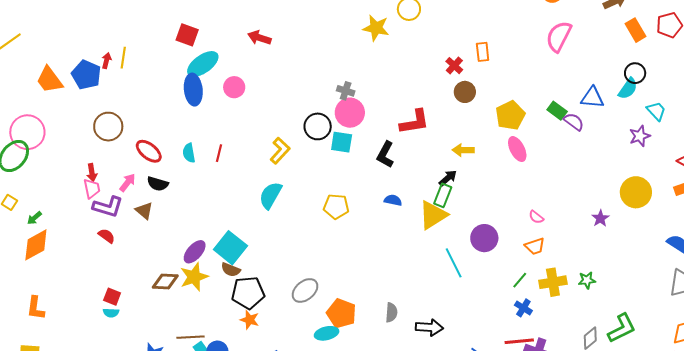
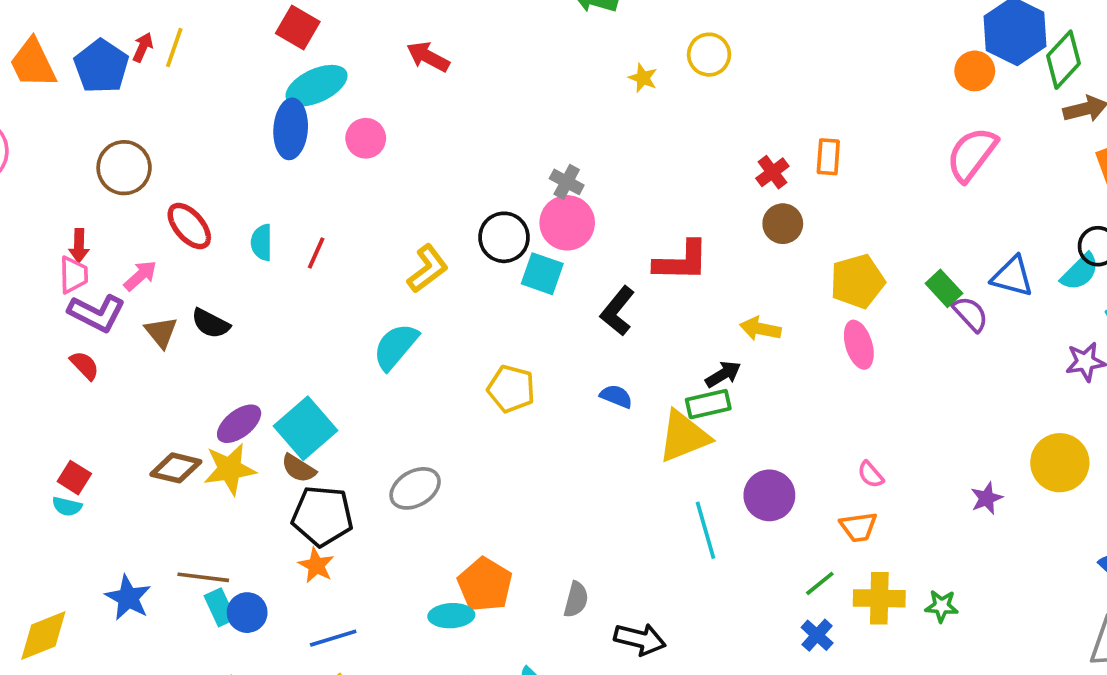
yellow star: (376, 28) -> (643, 78), size x0.6
black semicircle: (158, 184) -> (211, 323), moved
green rectangle: (443, 195) -> (708, 404), turned 45
gray ellipse: (305, 290) -> (415, 488), moved

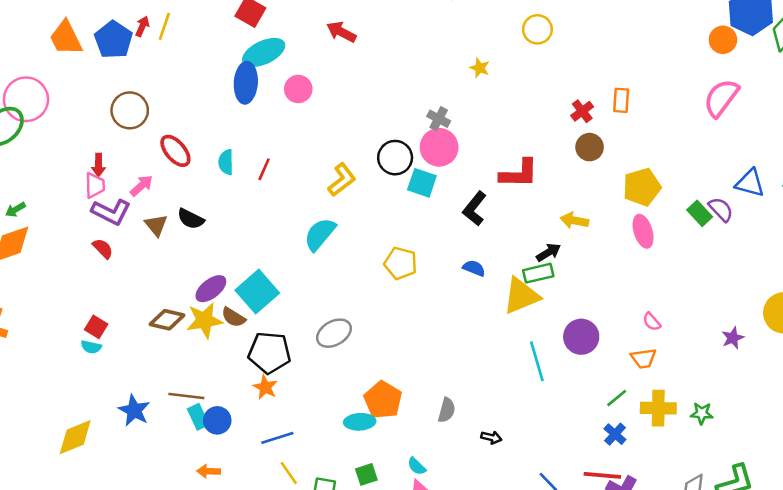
yellow star: (643, 78) -> (480, 68), moved
green rectangle: (944, 288) -> (700, 213), moved
brown semicircle: (299, 468) -> (233, 317), moved
black arrow: (640, 639) -> (491, 438), size x0.6

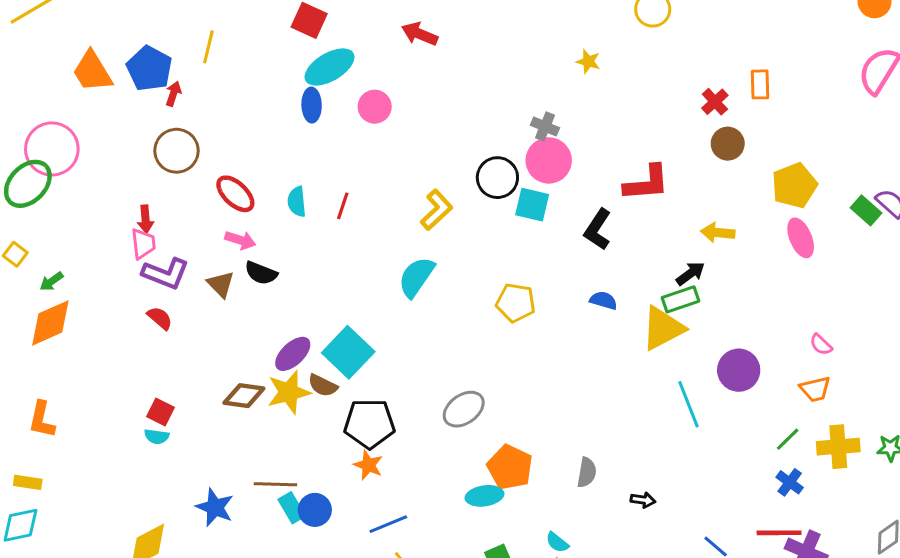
red arrow: (142, 26) -> (173, 94), moved
blue ellipse: (246, 83) -> (312, 105), size x0.7
pink arrow: (141, 186) -> (240, 240), moved, turned 65
gray ellipse: (334, 333) -> (464, 409), moved

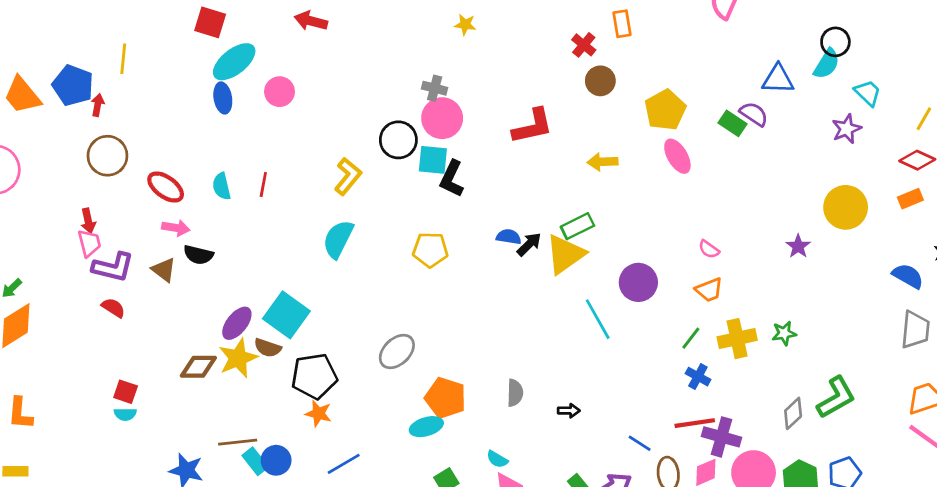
black L-shape: (598, 229) -> (452, 179), moved
black arrow: (690, 273) -> (529, 244), moved

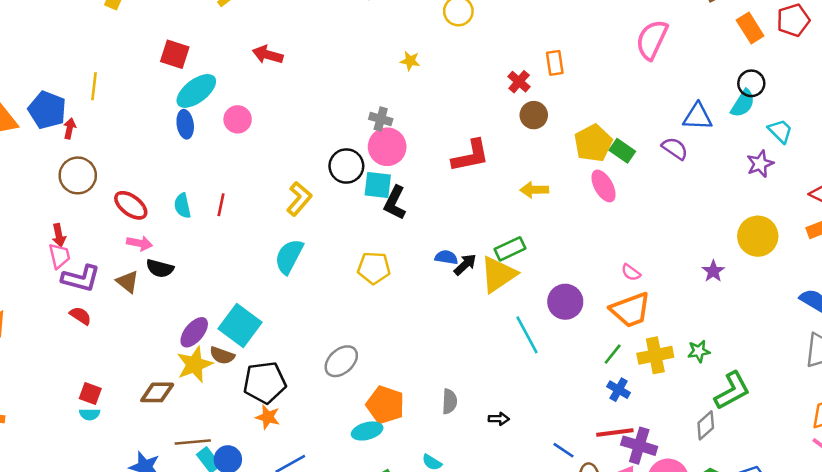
green rectangle: (733, 123) -> (622, 151), moved
orange trapezoid: (709, 290) -> (630, 310), size x1.6
brown diamond: (198, 367) -> (157, 392), moved
green L-shape: (836, 397) -> (732, 391), moved

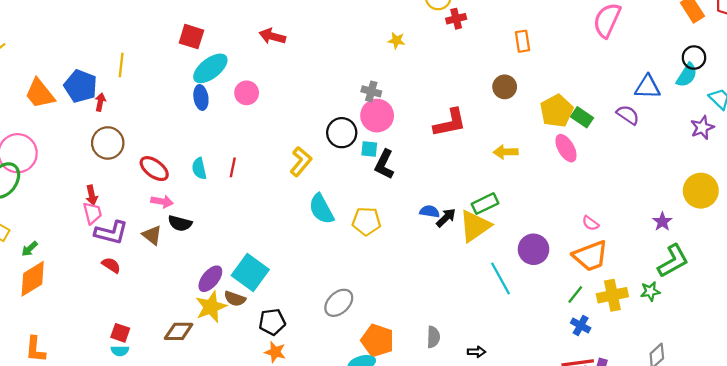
red cross: (519, 82) -> (456, 19), moved, turned 36
cyan square: (378, 185) -> (369, 149), size x0.7
cyan semicircle: (289, 256) -> (321, 209), moved, turned -56
black pentagon: (265, 382) -> (272, 322), size x0.7
green L-shape: (732, 391) -> (673, 261), moved

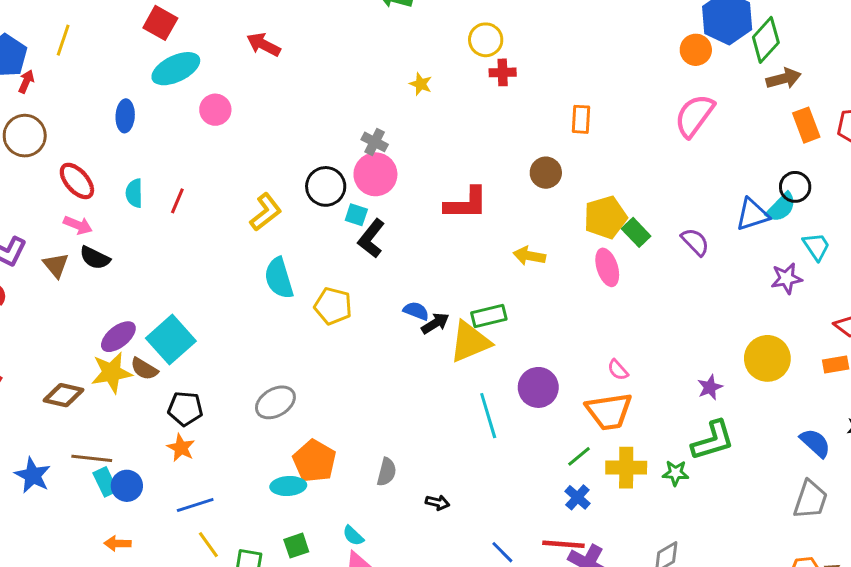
blue triangle: (647, 87) -> (752, 214), moved, turned -32
blue ellipse: (201, 97) -> (125, 116), moved

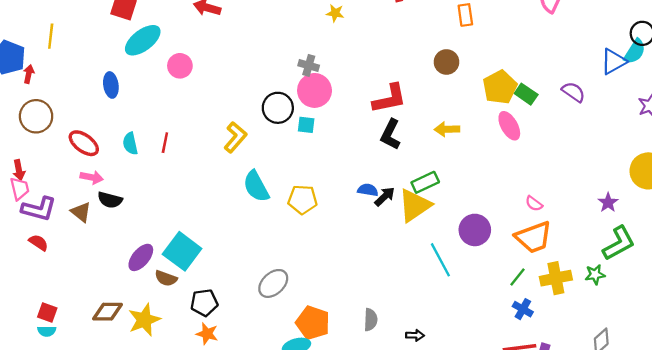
black L-shape: (371, 238) -> (391, 134), moved
yellow star: (111, 373) -> (144, 320), moved

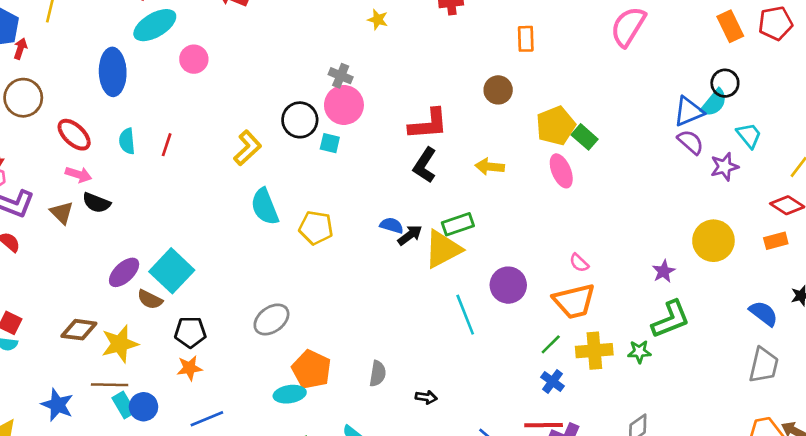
blue ellipse: (111, 85) -> (113, 72), size x1.6
purple semicircle: (573, 92) -> (691, 142), moved
orange star: (207, 334) -> (189, 368), turned -30

